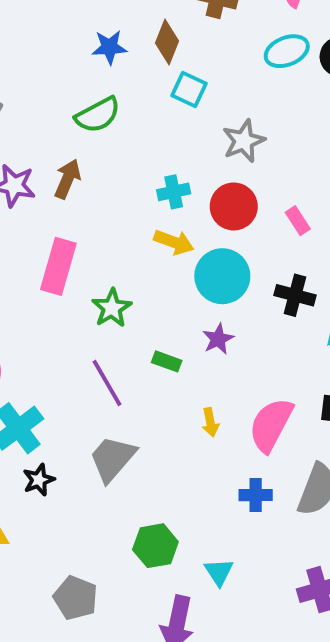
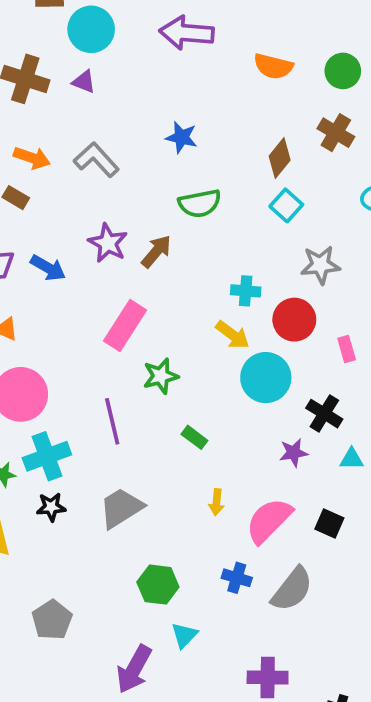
blue star: (109, 47) -> (182, 137), moved
purple star: (218, 339) -> (294, 453), moved
purple line: (107, 383) -> (112, 421), moved
green hexagon: (155, 546) -> (158, 585), moved

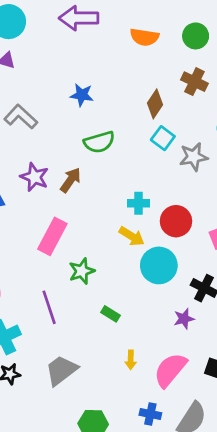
gray star: (320, 265) -> (194, 157), moved

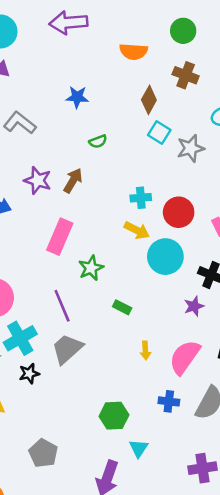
orange semicircle: (144, 37) -> (133, 52), moved
green semicircle: (99, 142) -> (98, 141), size x0.6
gray trapezoid: (61, 370) -> (67, 349), moved

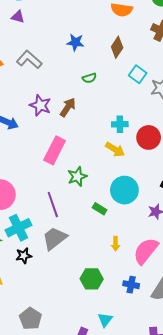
brown diamond: (149, 100) -> (117, 47), moved
cyan circle: (165, 257) -> (124, 190), moved
green hexagon: (114, 416) -> (92, 279), moved

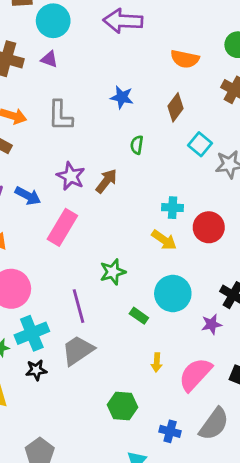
gray L-shape: (29, 60) -> (60, 116), turned -135
green semicircle: (89, 78) -> (137, 145), turned 112
pink rectangle: (55, 150) -> (62, 227), moved
blue cross: (131, 285) -> (170, 431), moved

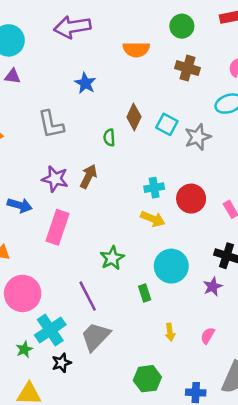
blue star: (122, 97) -> (85, 83), moved, turned 30
brown diamond: (176, 107) -> (134, 117), moved
gray L-shape: (60, 116) -> (51, 124), moved
green rectangle: (139, 316) -> (145, 293), turned 49
pink semicircle: (195, 374) -> (208, 336), size x0.5

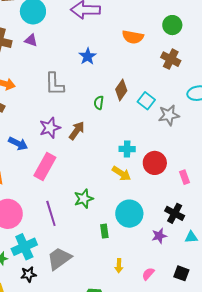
purple star: (55, 179) -> (50, 128), turned 30
purple line: (88, 296) -> (51, 213), moved

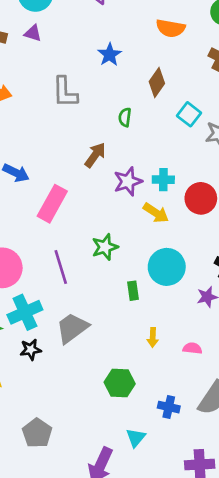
brown diamond: (121, 90) -> (157, 83), moved
purple star: (50, 128) -> (128, 181), moved
pink semicircle: (148, 274) -> (192, 348), turned 56

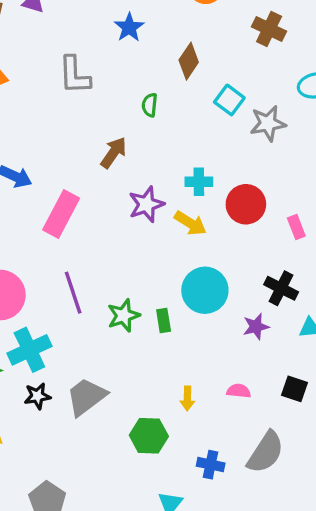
purple star: (128, 181) -> (146, 204), moved
green star: (105, 247) -> (123, 315), moved
gray trapezoid: (72, 328) -> (86, 397), moved
yellow arrow: (153, 337) -> (187, 398), moved

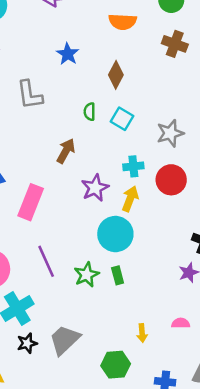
cyan square: (229, 100) -> (122, 119), moved
gray star: (268, 123) -> (170, 133), moved
yellow arrow: (190, 223) -> (130, 199), turned -95
cyan circle: (205, 290) -> (115, 234), moved

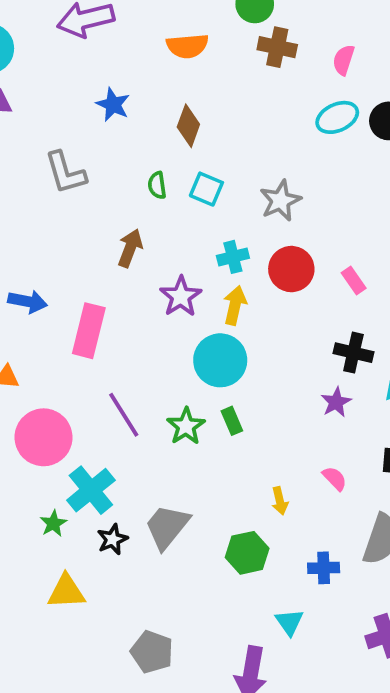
brown cross: (175, 44) -> (277, 47), moved
pink semicircle: (181, 323) -> (335, 478), turned 54

